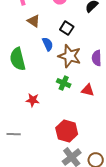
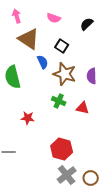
brown triangle: (34, 21) -> (29, 39), size x1.6

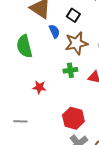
brown star: (65, 74) -> (76, 43), turned -30
green cross: (59, 101) -> (70, 70), turned -32

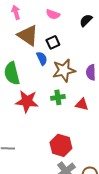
black square: (73, 15) -> (53, 42), moved, turned 32
red star: (39, 87) -> (27, 101), moved, size x1.6

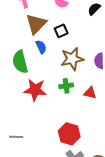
brown triangle: (28, 35) -> (36, 24), turned 40
blue semicircle: (42, 58) -> (41, 47), moved

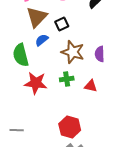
blue semicircle: (41, 47) -> (42, 40), turned -104
brown star: (72, 59) -> (73, 52), turned 30

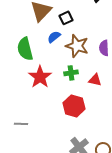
blue semicircle: (42, 40) -> (54, 37), moved
red star: (36, 83) -> (40, 77), turned 30
red hexagon: (70, 127) -> (74, 106), moved

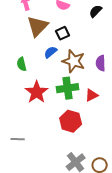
green semicircle: (25, 49) -> (22, 64), size x0.6
green cross: (71, 73) -> (68, 88), size x1.5
red triangle: (95, 80) -> (92, 95), turned -40

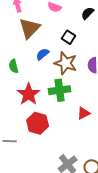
black square: (63, 33) -> (69, 37), moved, turned -32
red triangle: (92, 95) -> (84, 113), moved
red hexagon: (71, 121) -> (38, 123), moved

